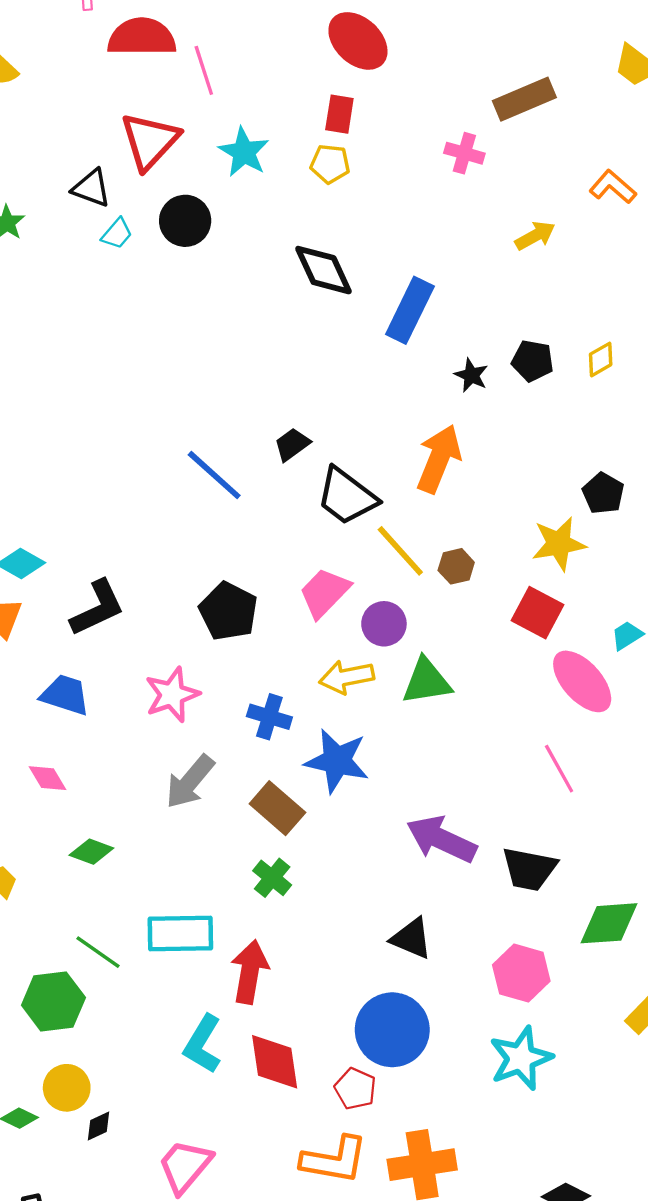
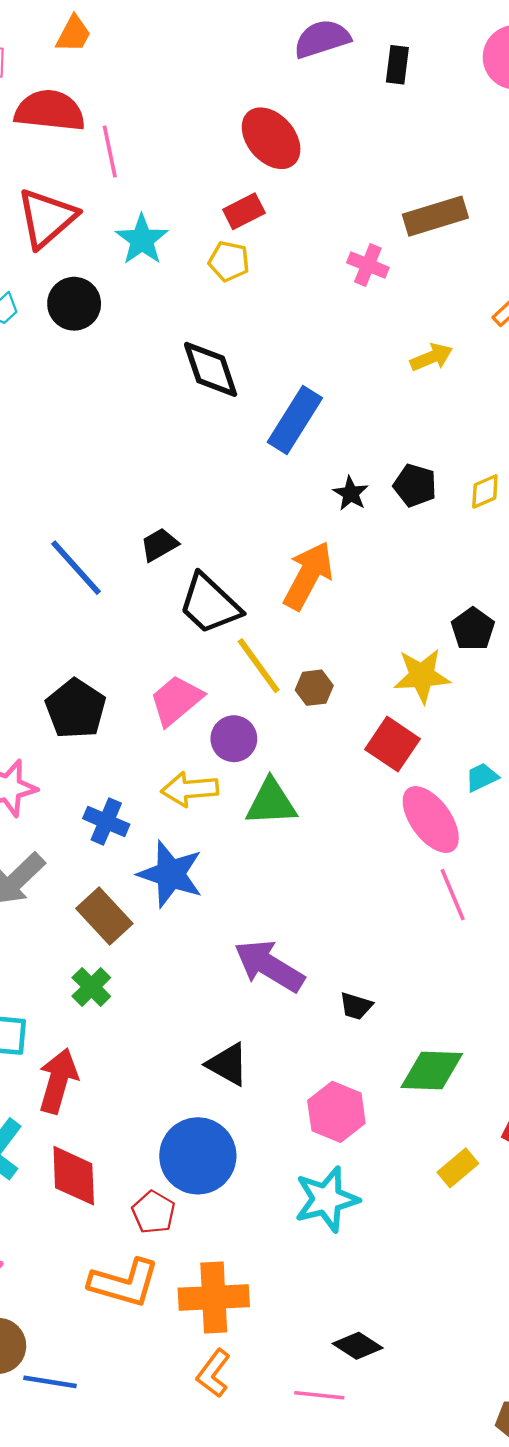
red rectangle: (339, 114) -> (244, 211), turned 48
pink line: (559, 769) -> (453, 895), moved
black trapezoid: (529, 869) -> (356, 1006), size x0.6

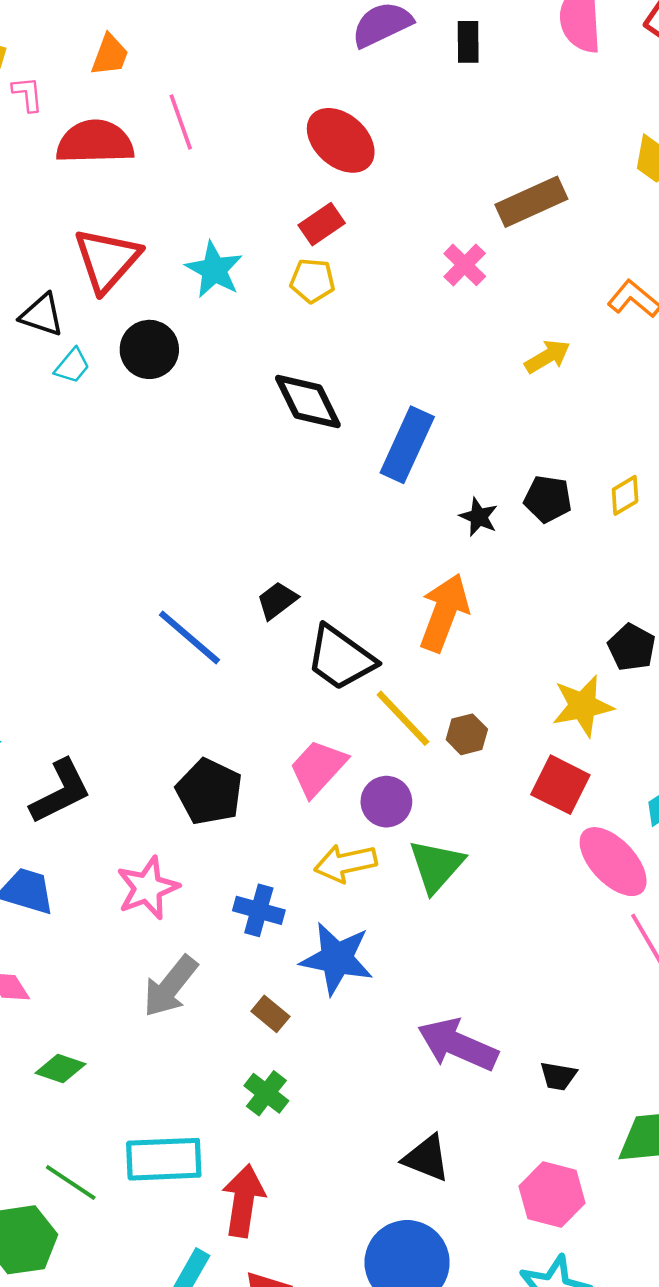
pink line: (110, 151) -> (181, 122), moved
pink cross: (368, 265) -> (465, 265), turned 30
green triangle: (271, 802) -> (436, 866), turned -38
brown rectangle: (104, 916) -> (270, 1014), size x0.6

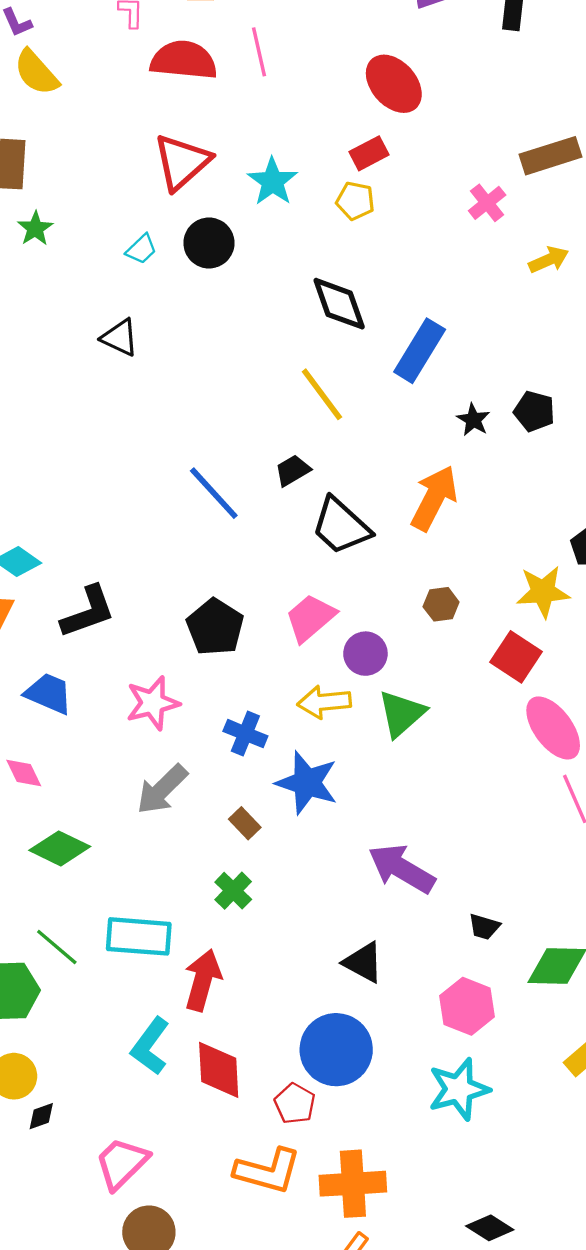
black triangle: (42, 315) -> (120, 338), moved
yellow arrow: (547, 357) -> (549, 260), moved
yellow line: (403, 718) -> (322, 394), moved
green diamond: (60, 1069) -> (60, 848), size x1.4
black trapezoid: (558, 1076) -> (484, 927), moved

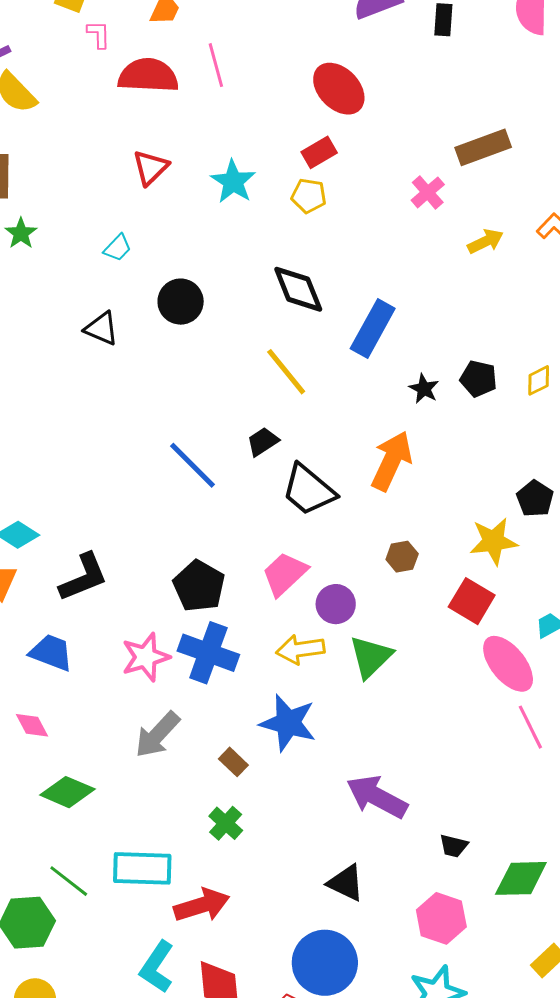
red triangle: (182, 162) -> (151, 168), size x0.7
black circle: (209, 243) -> (181, 302), moved
blue cross: (245, 734) -> (208, 653), moved, size x1.5
red arrow: (203, 980) -> (202, 905), turned 60

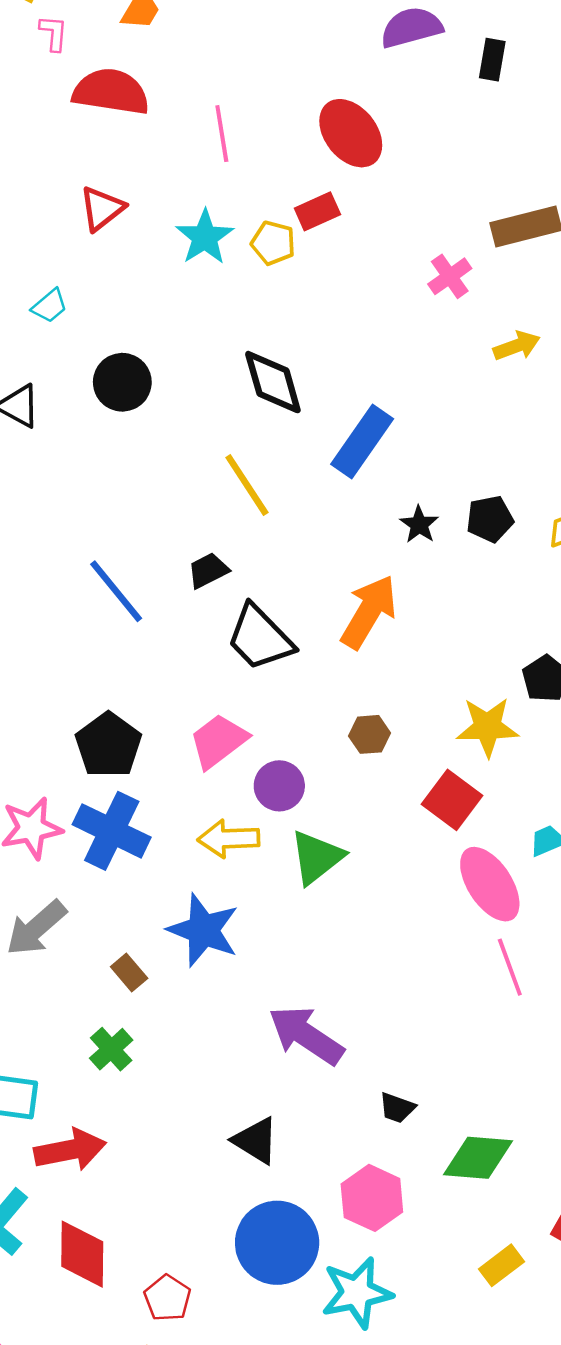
pink line: (216, 65) -> (222, 134), moved
yellow pentagon: (309, 196) -> (273, 243), moved
black pentagon: (479, 379) -> (490, 519), turned -30
blue circle: (325, 963) -> (277, 1243), moved

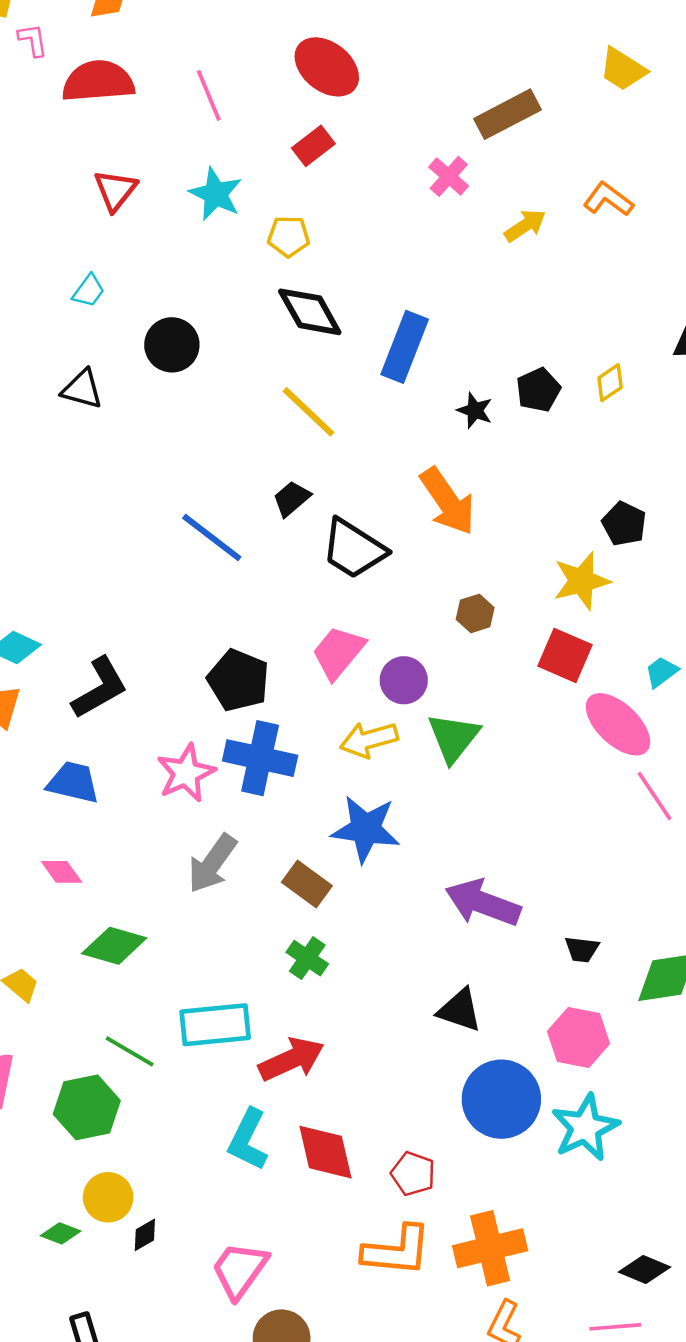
yellow pentagon: (273, 243) -> (289, 236), moved
orange arrow: (369, 612) -> (448, 501), turned 128
brown rectangle: (129, 972) -> (307, 884), size x1.4

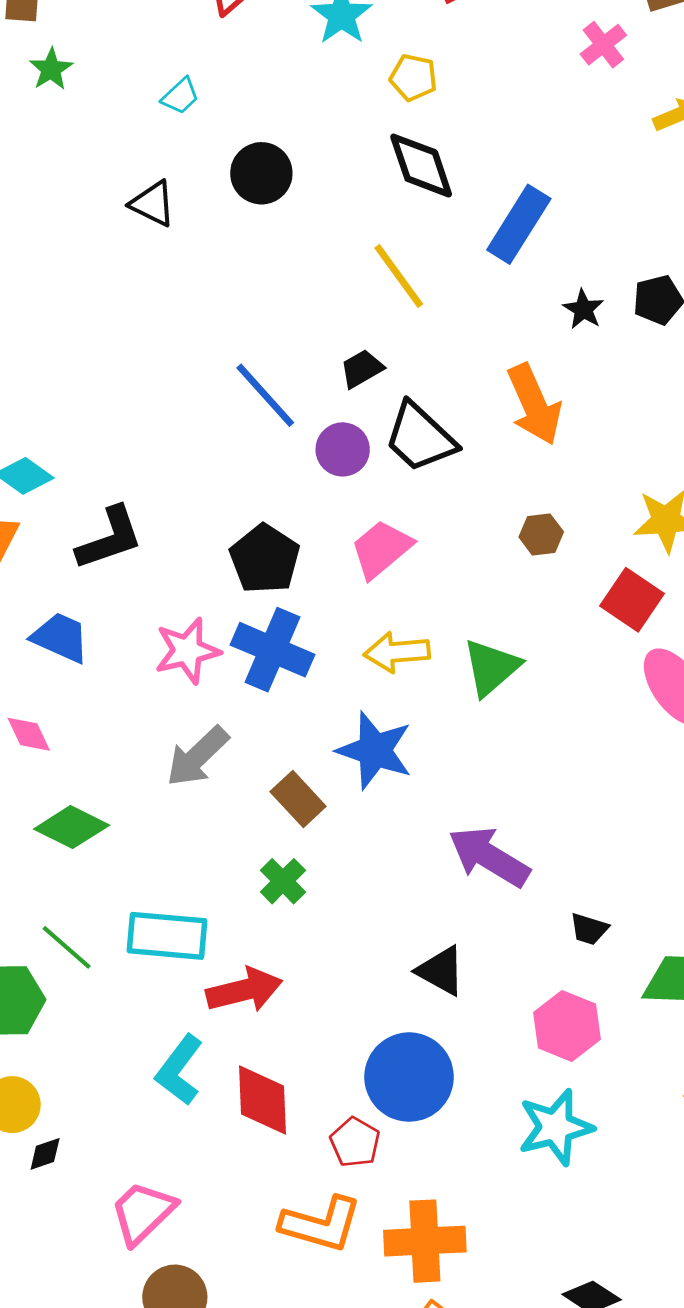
purple circle: (404, 680) -> (343, 449), moved
blue circle: (501, 1099) -> (409, 1077), moved

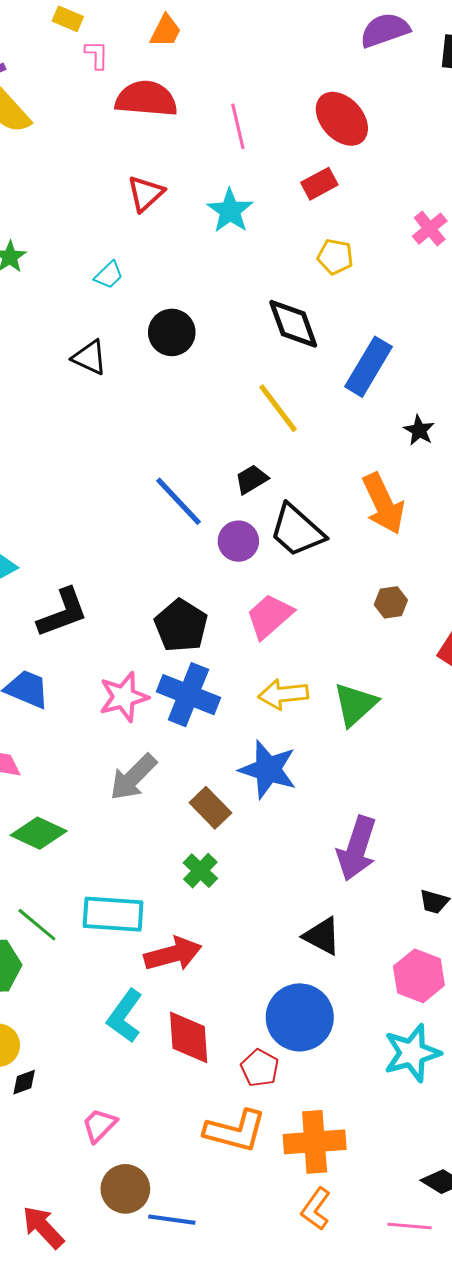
yellow pentagon: (413, 77) -> (335, 257), moved
purple arrow: (489, 857) -> (357, 848), turned -102
pink trapezoid: (143, 1213) -> (99, 1125), size x0.7

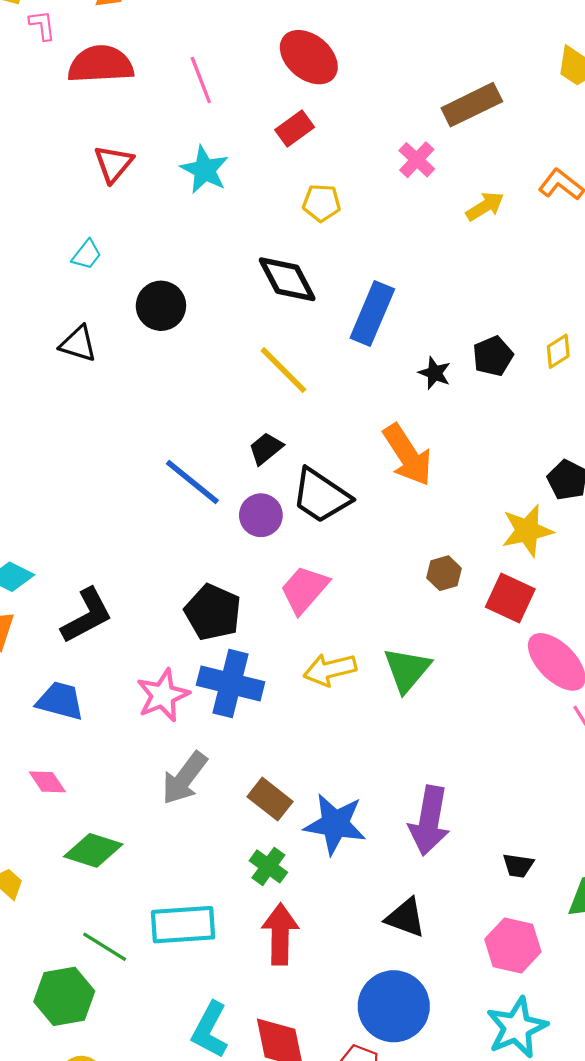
brown hexagon: (391, 602) -> (444, 573), moved
blue star: (268, 769) -> (335, 824), moved
red arrow: (173, 954) -> (280, 934), moved, turned -66

